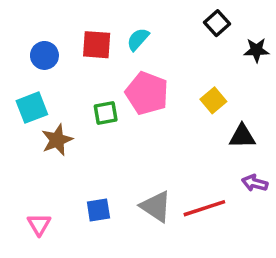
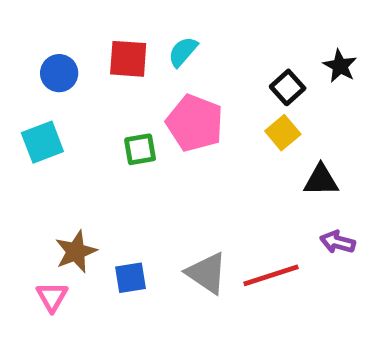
black square: (217, 23) -> (288, 87), moved
black star: (256, 50) -> (340, 66), turned 30
brown star: (57, 140) -> (76, 252), moved

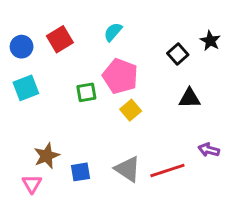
red square: (128, 59) -> (60, 39), moved, turned -35
blue circle: (59, 73) -> (22, 47), moved
yellow square: (283, 133) -> (131, 110), moved
black triangle: (321, 180) -> (190, 98), moved

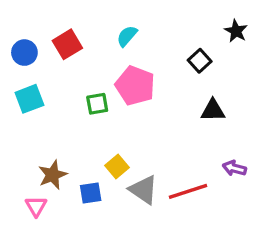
black star: (210, 41) -> (236, 31), moved
yellow square: (131, 110) -> (117, 167), moved

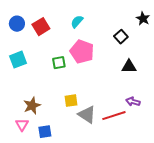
blue circle: (24, 53) -> (17, 24), moved
yellow square: (117, 167) -> (71, 101), turned 32
purple arrow: (234, 168) -> (133, 102), moved
blue square: (91, 193) -> (45, 132), moved

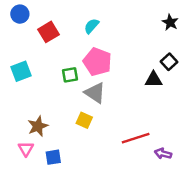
blue circle: (17, 24) -> (20, 14), moved
black square: (121, 37) -> (169, 62), moved
yellow square: (71, 101) -> (84, 120), turned 32
purple arrow: (133, 102) -> (163, 154), moved
gray triangle: (87, 115) -> (95, 93), moved

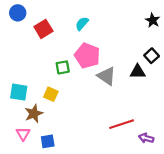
cyan square: (21, 71) -> (19, 92), moved, turned 30
gray triangle: (95, 93) -> (107, 76), moved
yellow square: (84, 120) -> (51, 94), moved

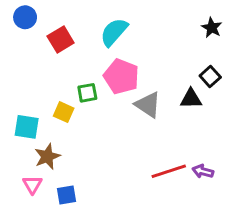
cyan semicircle: (82, 24) -> (114, 32), size x1.5
yellow square: (51, 94) -> (64, 112), moved
purple arrow: (146, 138) -> (203, 171), moved

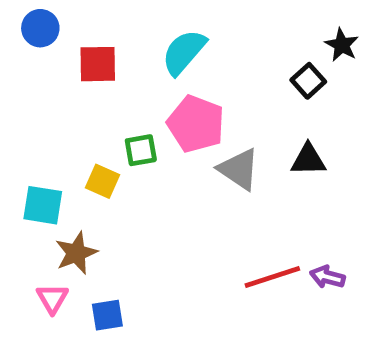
red square: (61, 39) -> (98, 64), turned 30
black square: (210, 76) -> (308, 81), moved

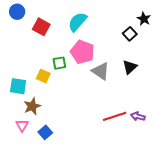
red square: (98, 64) -> (41, 27), turned 30
black triangle: (308, 160) -> (130, 67), turned -42
blue square: (107, 315) -> (45, 132), turned -32

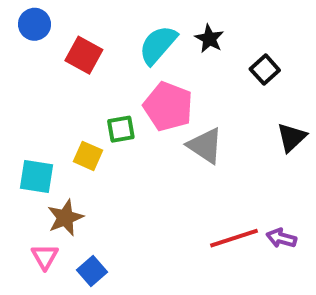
black star: (144, 19) -> (209, 39), moved
black triangle: (130, 67) -> (292, 137), moved

